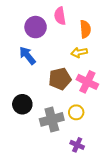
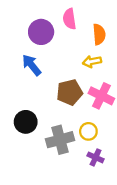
purple cross: (77, 145) -> (96, 157), moved

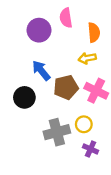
blue arrow: (32, 65) -> (41, 71), moved
black circle: (26, 122) -> (24, 97), moved

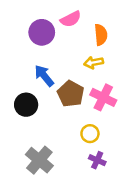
pink semicircle: (66, 18) -> (71, 19), turned -108
brown pentagon: (66, 87) -> (71, 94), turned -30
gray cross: (57, 132) -> (39, 160), moved, turned -35

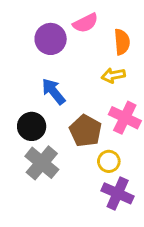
brown pentagon: (71, 94) -> (86, 131), moved
gray cross: (39, 160) -> (42, 163), moved
purple cross: (97, 160) -> (118, 193), size x1.5

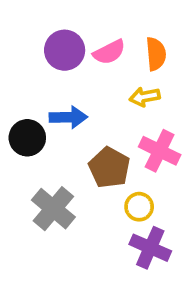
pink semicircle: (86, 23) -> (109, 52), moved
blue arrow: (53, 91) -> (68, 117), turned 128
black circle: (32, 126) -> (27, 138), moved

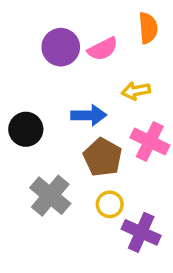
orange semicircle: (156, 54) -> (148, 28), moved
blue arrow: (68, 117) -> (89, 115), moved
yellow circle: (139, 207) -> (110, 204), moved

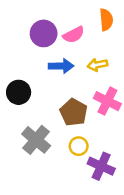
blue arrow: (89, 115) -> (61, 66), moved

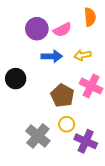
gray cross: (36, 140) -> (38, 136), moved

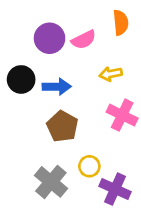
blue arrow: (52, 56) -> (57, 87), moved
black circle: (16, 79) -> (21, 79), moved
brown pentagon: (62, 96) -> (62, 126), moved

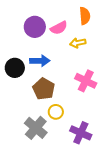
yellow arrow: (111, 74) -> (78, 43), moved
black circle: (21, 79) -> (15, 68), moved
yellow circle: (89, 166) -> (56, 112), moved

